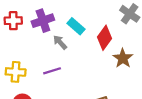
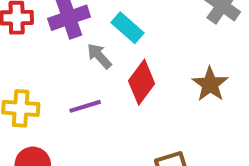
red diamond: (105, 38) -> (142, 82), moved

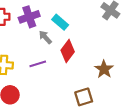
brown star: (210, 84) -> (104, 69), moved

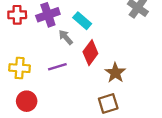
brown star: (104, 69) -> (115, 73), moved

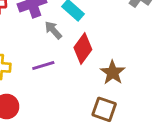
brown square: (108, 104) -> (104, 109), turned 36

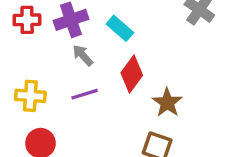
gray arrow: (53, 30) -> (83, 55), moved

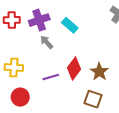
red diamond: (132, 74) -> (74, 69), moved
purple line: (84, 94) -> (51, 77), moved

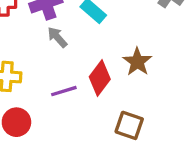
brown star: (99, 72) -> (137, 62), moved

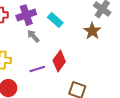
brown star: (137, 62) -> (92, 31), moved

